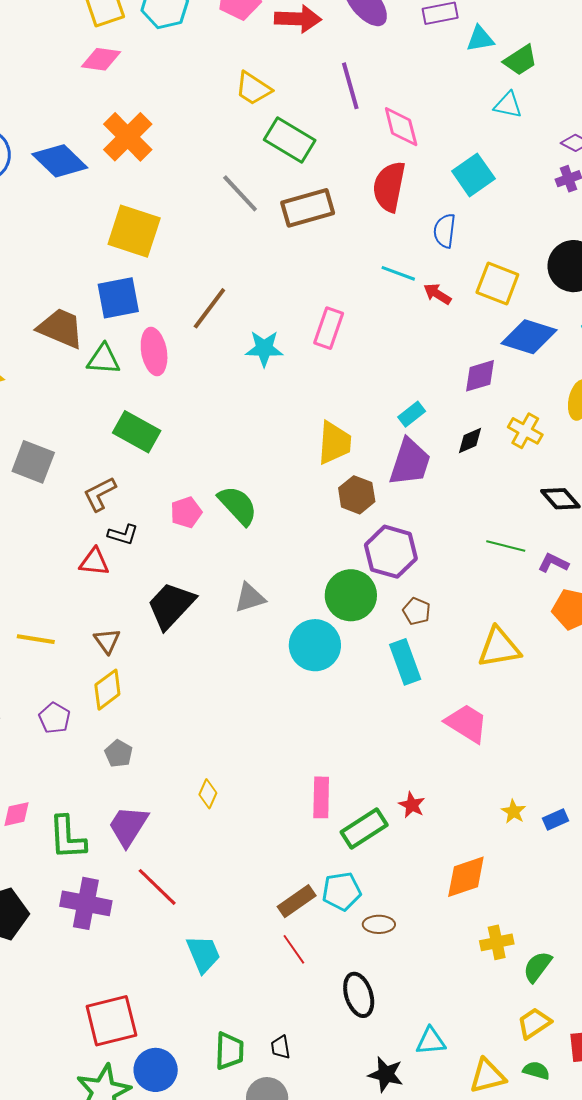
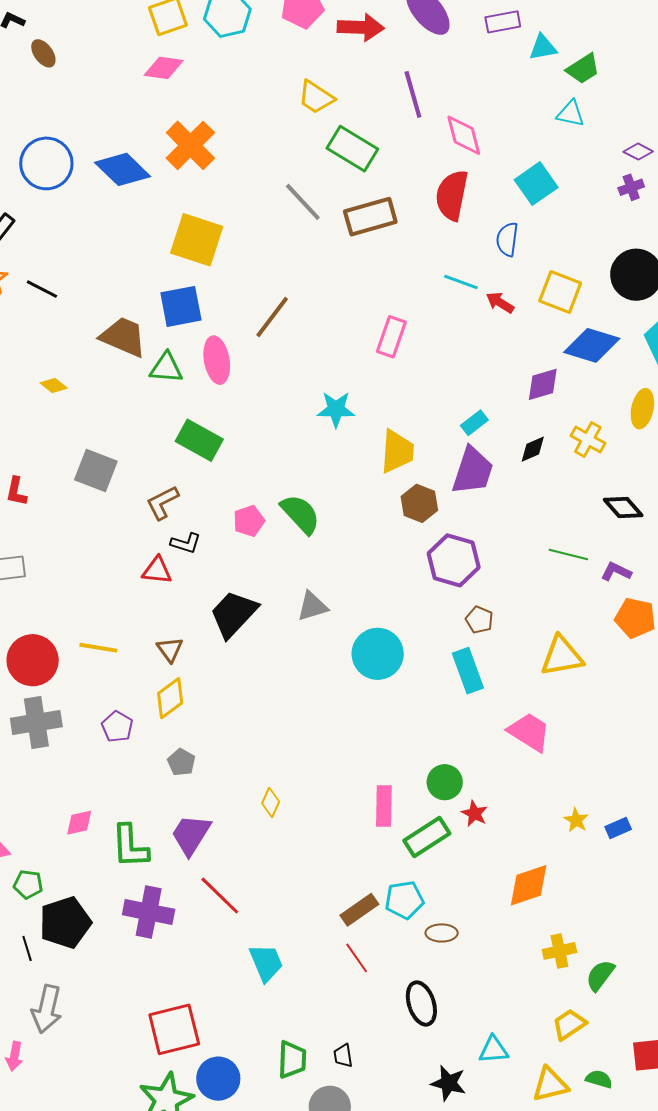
cyan star: (264, 349) -> (336, 409), moved
green circle: (351, 595) -> (445, 782), moved, size x0.7
yellow trapezoid: (534, 1023) -> (569, 1024), moved

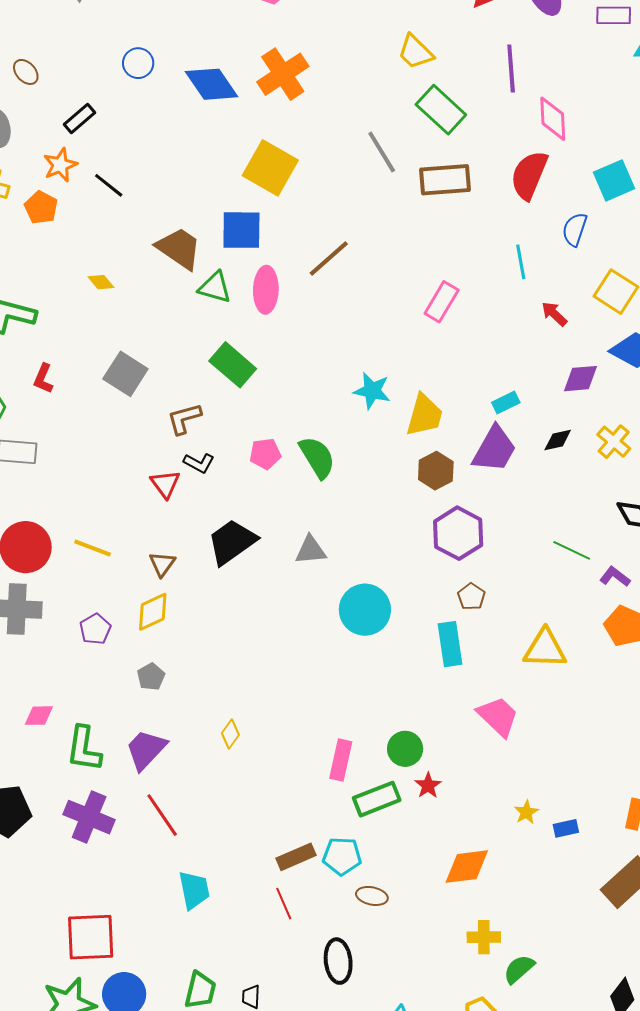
blue circle: (46, 163) -> (138, 63), size x0.6
cyan line: (461, 282) -> (521, 262), turned 48
red arrow: (500, 303) -> (554, 314), moved
cyan star: (336, 409) -> (372, 391), moved
red triangle: (157, 571) -> (165, 484), turned 36

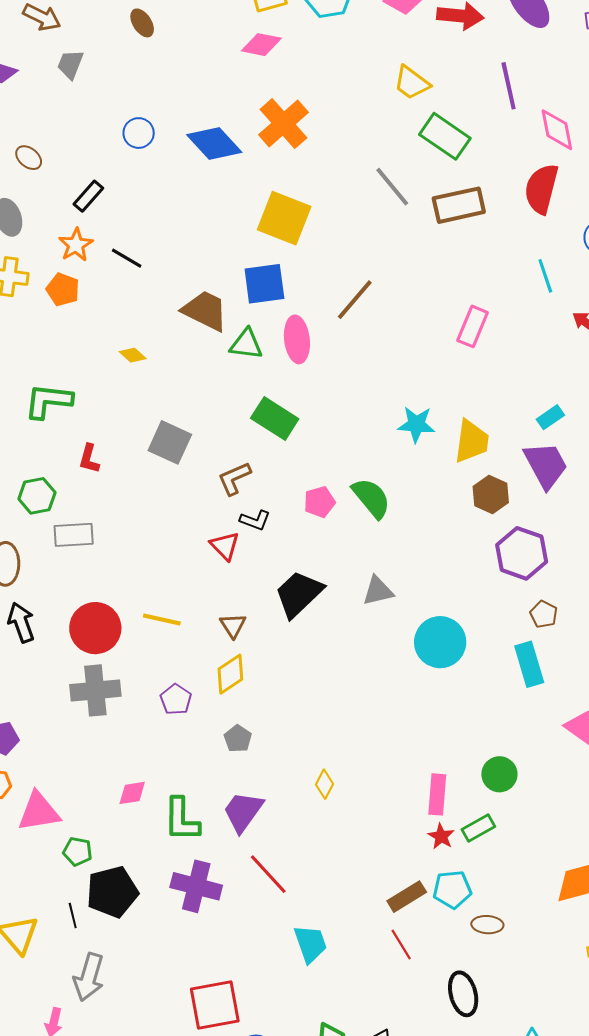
purple trapezoid: (494, 449) -> (546, 465), turned -50
red star: (428, 785) -> (441, 836), moved
green rectangle: (377, 799) -> (478, 828), size x0.7

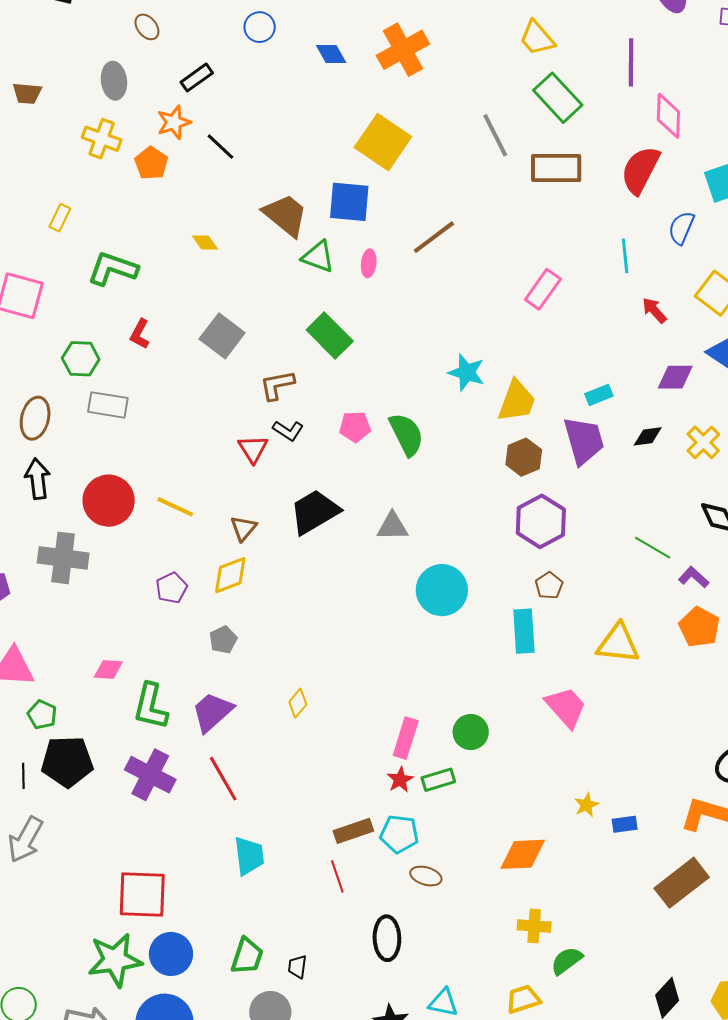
blue diamond: (214, 144) -> (331, 54), size x0.6
pink ellipse: (297, 339) -> (369, 263), size x0.6
gray cross: (95, 690) -> (63, 558), moved

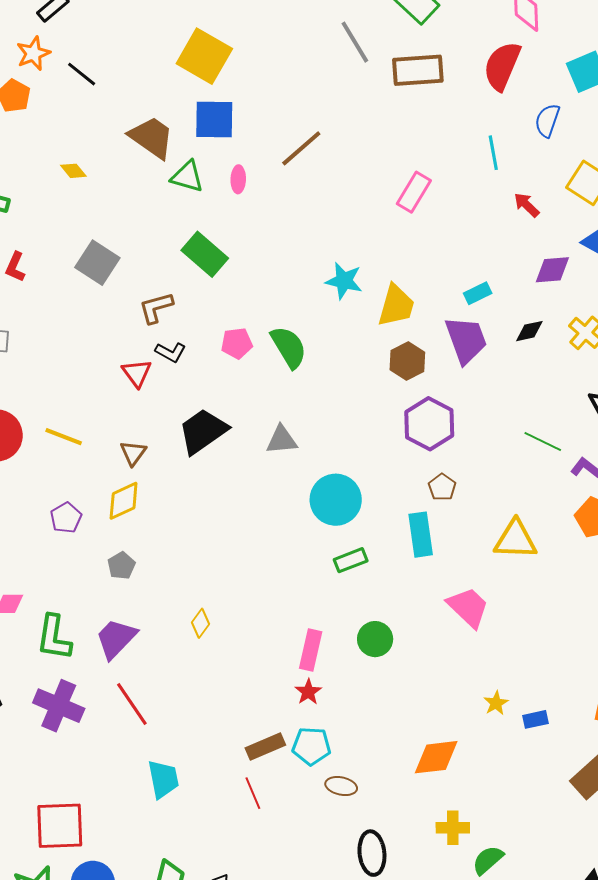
yellow square: (383, 142) -> (204, 56), moved
green rectangle: (438, 780) -> (351, 560), moved
black ellipse: (387, 938) -> (372, 853), moved

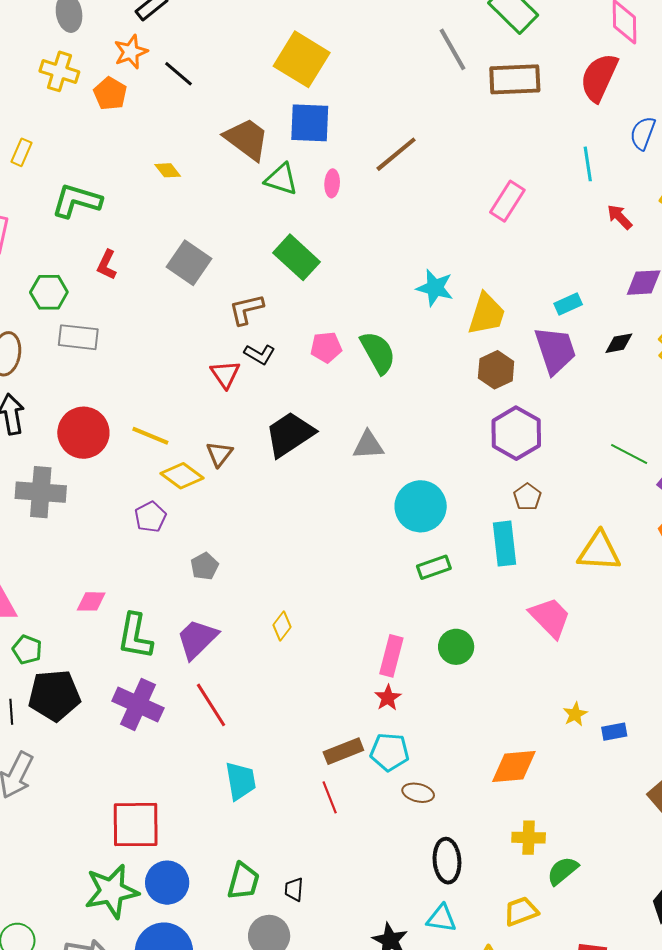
yellow diamond: (124, 501) -> (182, 476), moved, turned 60

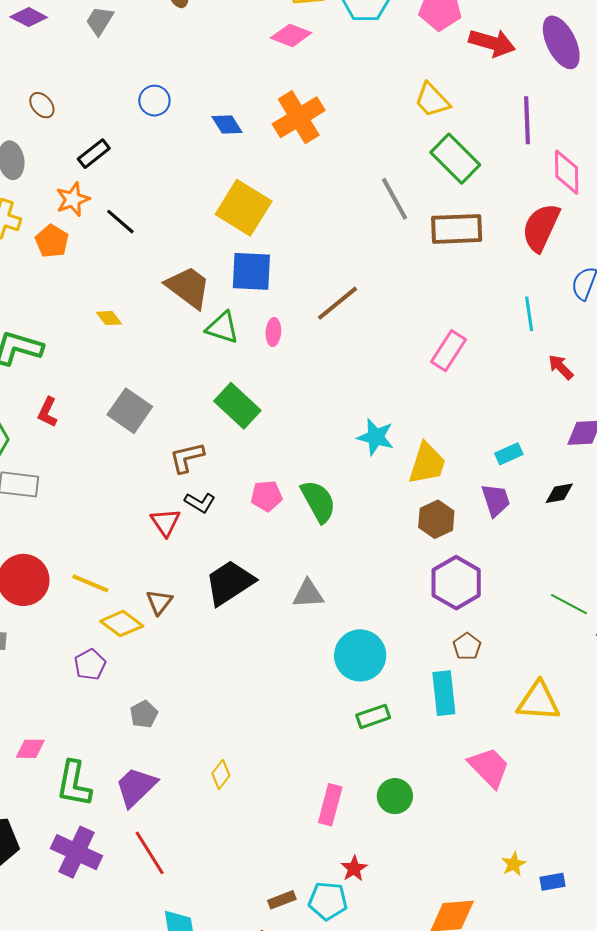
purple trapezoid: (555, 350) -> (496, 500), size x0.7
red star: (388, 698) -> (354, 868), moved
brown rectangle: (343, 751) -> (282, 900), size x0.7

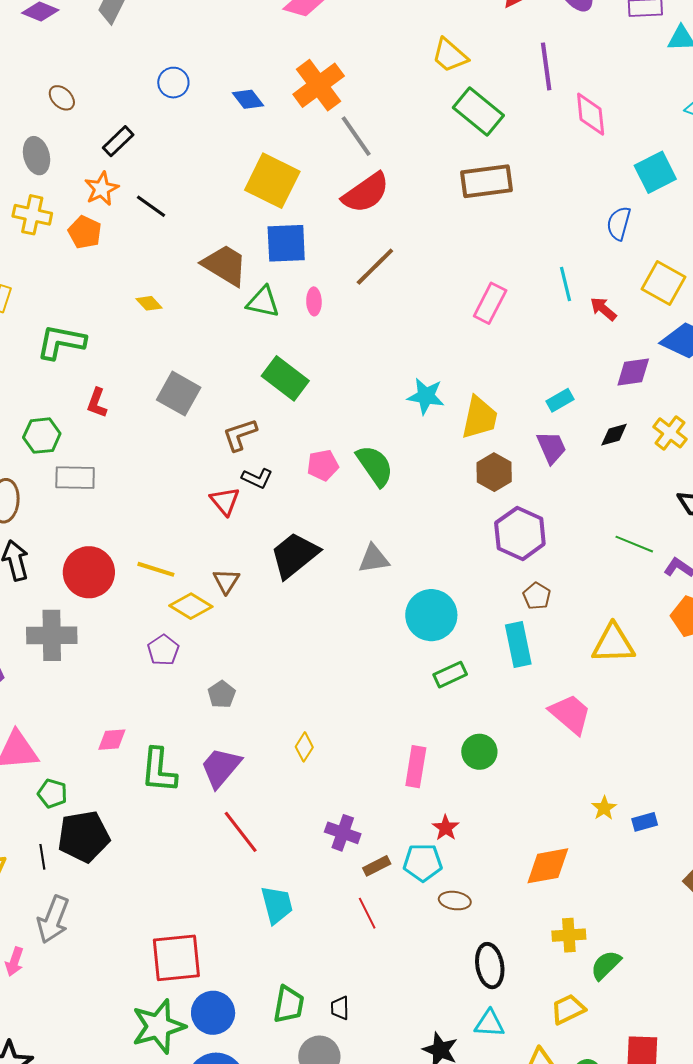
gray line: (394, 199) -> (356, 136), moved
red semicircle: (541, 227) -> (366, 193), moved, turned -144
cyan line: (529, 314) -> (566, 284), moved
purple cross: (76, 852) -> (343, 833), moved, size x0.7

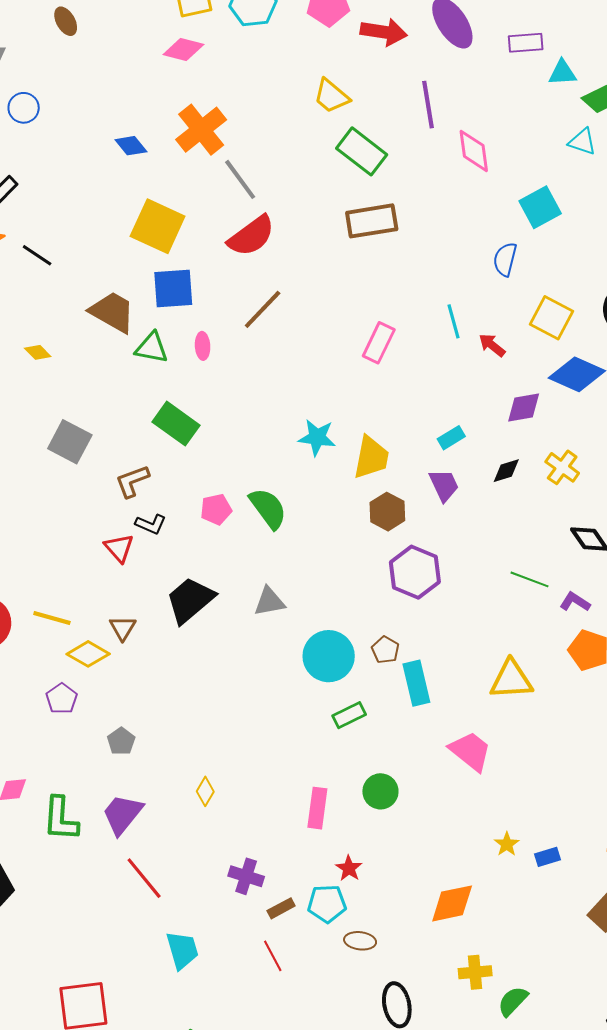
blue circle: (173, 83) -> (24, 108), moved
brown pentagon: (537, 596) -> (385, 650), moved

